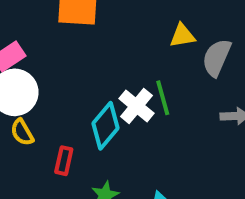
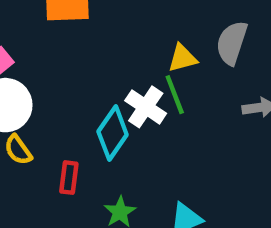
yellow triangle: (182, 36) -> (182, 58), moved

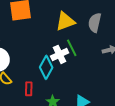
yellow triangle: (182, 58) -> (65, 21), moved, size x1.5
white cross: (146, 107) -> (60, 54), turned 36

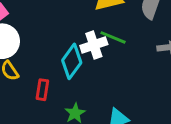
green line: (72, 48) -> (113, 37), turned -48

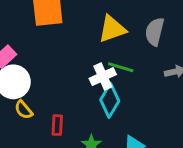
cyan diamond: (72, 61) -> (110, 100), moved

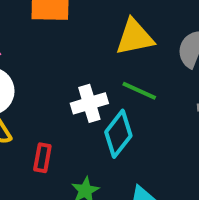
white cross: (103, 76) -> (89, 103), moved

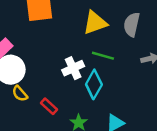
red rectangle: (42, 158) -> (49, 106), turned -49

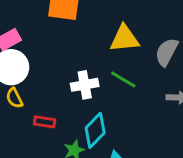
cyan diamond: (94, 84) -> (95, 130), moved
red rectangle: (49, 106) -> (45, 122), turned -49

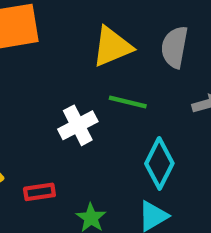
cyan diamond: (95, 130) -> (159, 163), moved

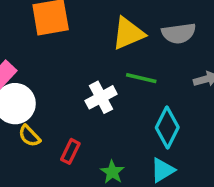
gray semicircle: (175, 47) -> (179, 33), turned -108
red rectangle: (39, 192) -> (70, 151), turned -55

